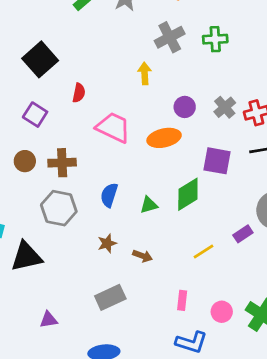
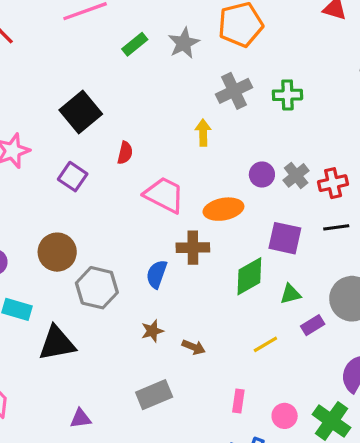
purple circle: (185, 107) -> (262, 175), moved
brown circle: (25, 161) -> (57, 252), moved, size x1.5
brown cross: (62, 163) -> (193, 248), moved
green triangle: (149, 205) -> (290, 294), moved

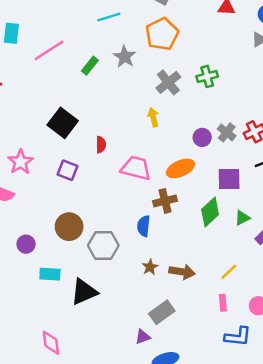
yellow line: (265, 344) -> (229, 272), moved
brown arrow: (194, 347) -> (182, 272), size x1.5
purple triangle: (81, 418) -> (143, 337), moved

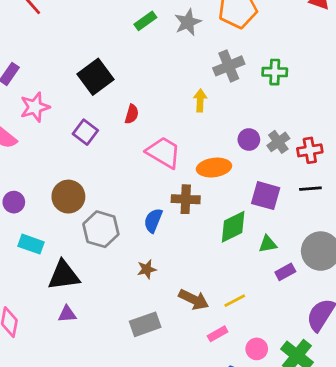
brown arrow: (182, 272) -> (194, 300), moved
pink rectangle: (223, 303) -> (218, 334), turned 49
purple triangle: (143, 337) -> (67, 314), moved

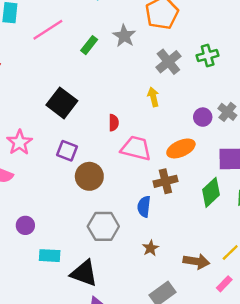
red semicircle: (132, 114) -> (114, 123), moved
brown circle: (68, 197) -> (89, 176), moved
black triangle: (64, 275) -> (84, 273), turned 44

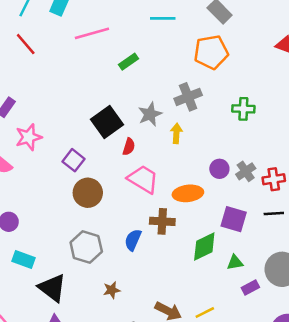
gray star: (124, 36) -> (150, 114), moved
gray cross: (168, 62) -> (188, 97), moved
black square: (62, 103) -> (107, 122), moved
brown star: (151, 248) -> (112, 290), moved

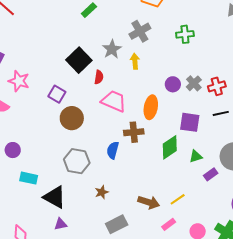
pink star: (29, 137) -> (19, 81), turned -30
orange ellipse: (188, 193) -> (151, 107), turned -65

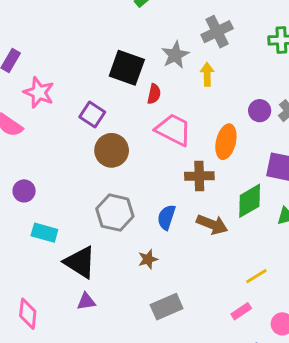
black square: (79, 60) -> (127, 68), turned -30
blue semicircle: (113, 150) -> (166, 217), moved
brown arrow: (149, 202) -> (212, 224), moved

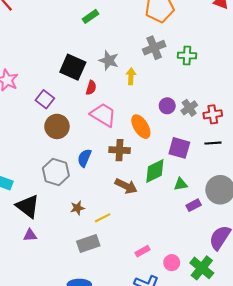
gray cross: (217, 32) -> (154, 48), moved
gray star: (175, 55) -> (109, 60), turned -30
orange ellipse: (226, 142) -> (141, 127), turned -50
blue semicircle: (166, 217) -> (84, 158), moved
yellow line: (256, 276) -> (103, 218), moved

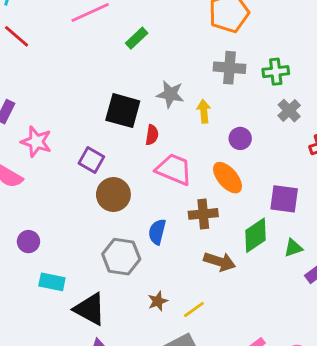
gray cross: (154, 48) -> (229, 68), turned 35
purple circle: (167, 106) -> (240, 138), moved
gray cross: (189, 108) -> (289, 111), moved

